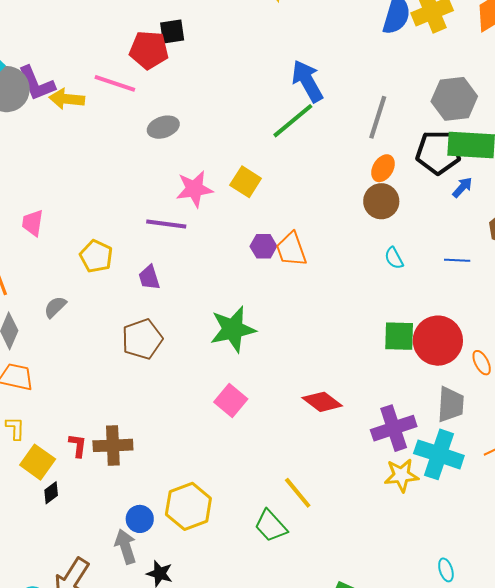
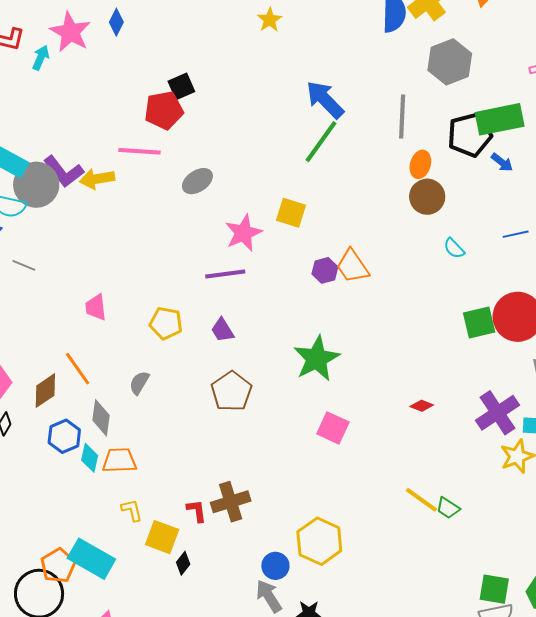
gray hexagon: (454, 99) -> (450, 62), moved
blue arrow: (462, 187) -> (502, 162), turned 100
red diamond: (322, 402) -> (422, 406), size x0.6
green trapezoid: (271, 526) -> (448, 508), moved, size x0.7

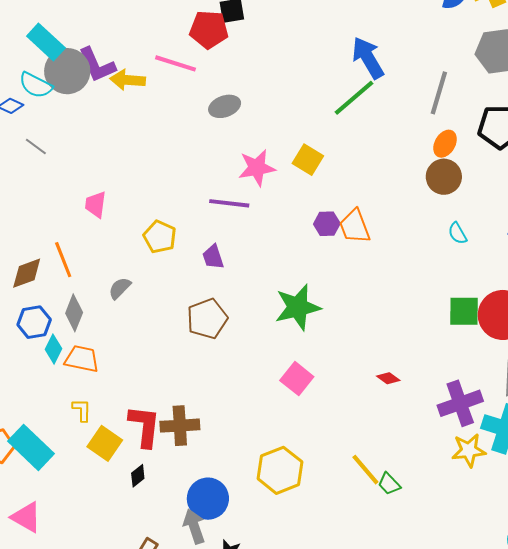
red L-shape: (197, 511) -> (145, 426), size x1.8
yellow hexagon: (319, 541) -> (280, 470), moved
black diamond: (183, 563) -> (138, 476), moved
blue circle: (275, 566) -> (208, 499), size x1.5

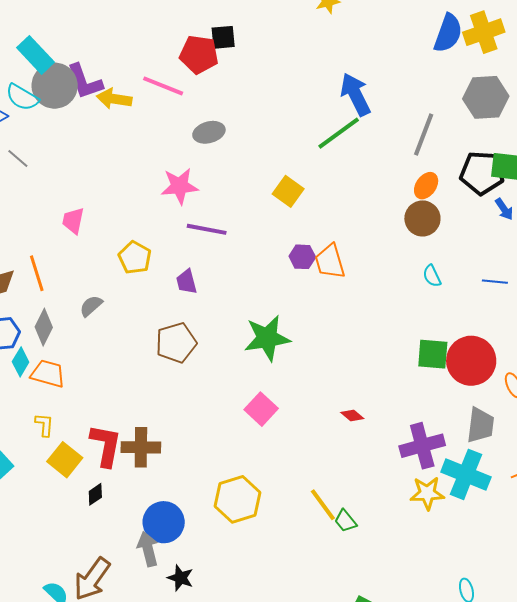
pink star: (257, 168) -> (179, 186), moved

